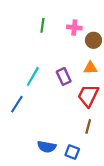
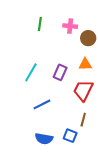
purple rectangle: (64, 76) -> (60, 72), turned 49
blue line: (17, 104) -> (42, 104), moved, turned 30
blue square: (72, 152) -> (70, 136), moved

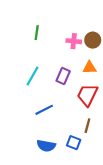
green line: (40, 24) -> (37, 33), moved
pink cross: (70, 26) -> (74, 41), moved

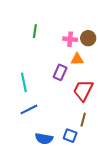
orange triangle: (90, 68) -> (77, 59), moved
cyan line: (32, 76) -> (24, 82), moved, turned -42
blue line: (44, 110) -> (29, 109), moved

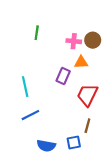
blue square: (70, 136) -> (74, 143), turned -32

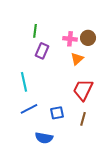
orange triangle: (81, 62) -> (77, 59), turned -40
purple rectangle: (63, 76) -> (42, 51), moved
blue square: (74, 143) -> (57, 113), moved

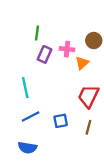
pink cross: (70, 39) -> (67, 49), moved
blue semicircle: (44, 138) -> (27, 148), moved

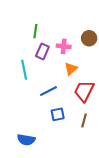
orange triangle: (82, 63) -> (71, 69), moved
cyan line: (25, 88) -> (24, 70), moved
blue line: (31, 117) -> (48, 91), moved

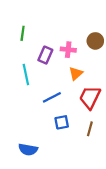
green line: (35, 31) -> (23, 33), moved

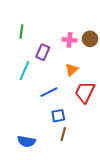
pink cross: (68, 50) -> (69, 40), moved
cyan line: (26, 75) -> (24, 71), turned 36
brown line: (90, 129) -> (63, 134), moved

